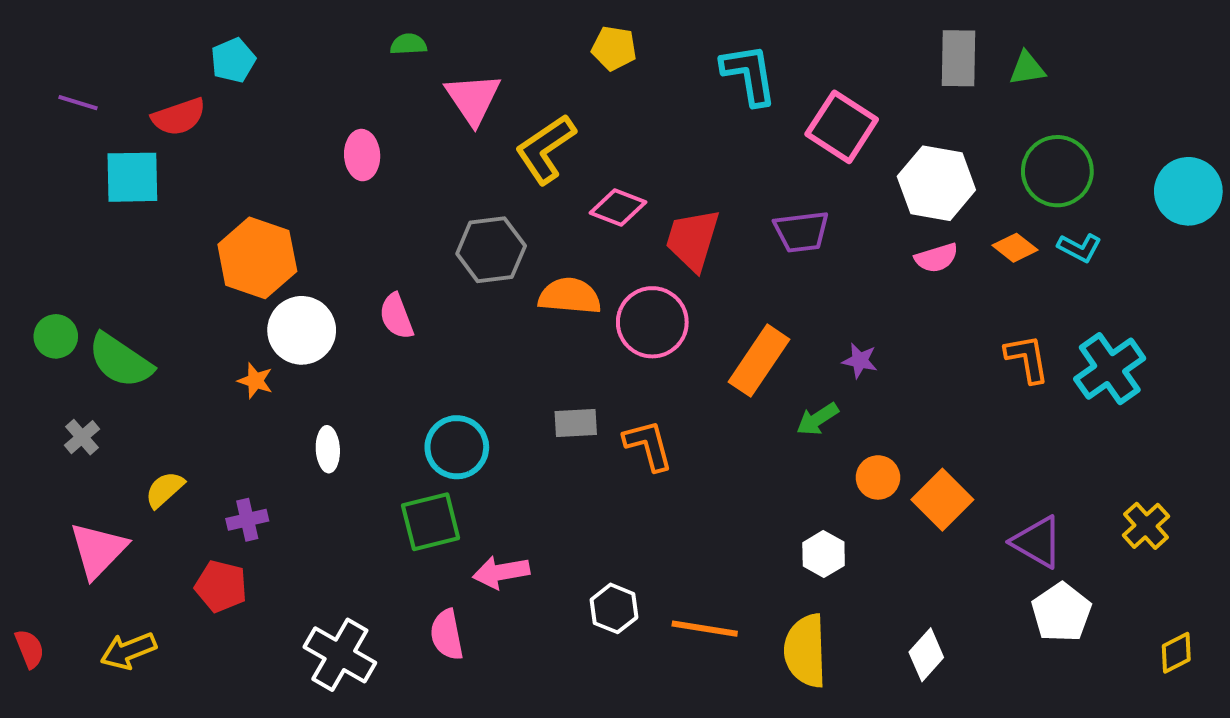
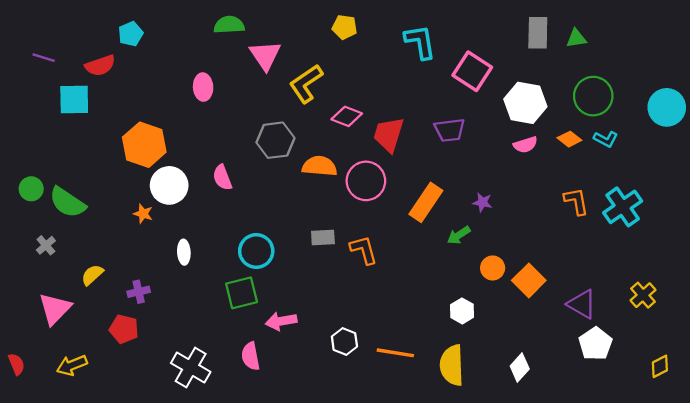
green semicircle: (408, 44) -> (229, 25), size x1.5

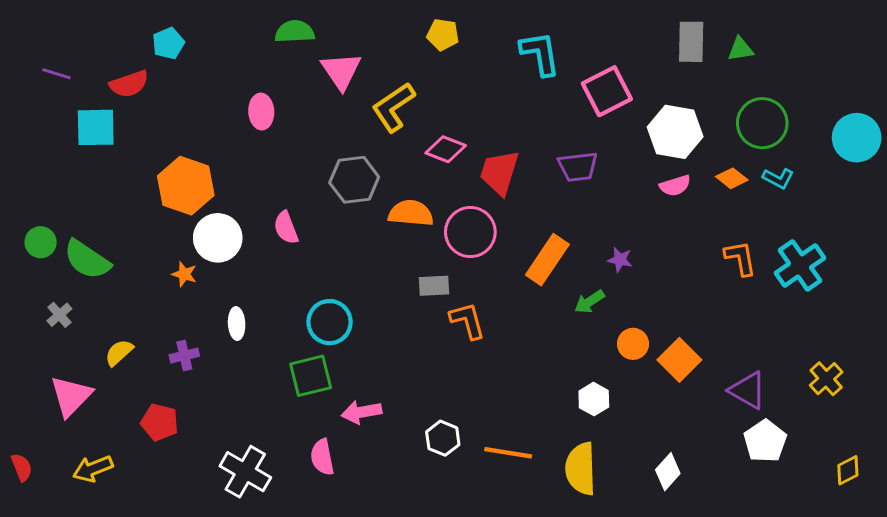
pink square: (472, 71) -> (607, 91), turned 30
gray rectangle: (323, 237) -> (434, 286), moved
purple cross: (139, 292) -> (184, 355), moved

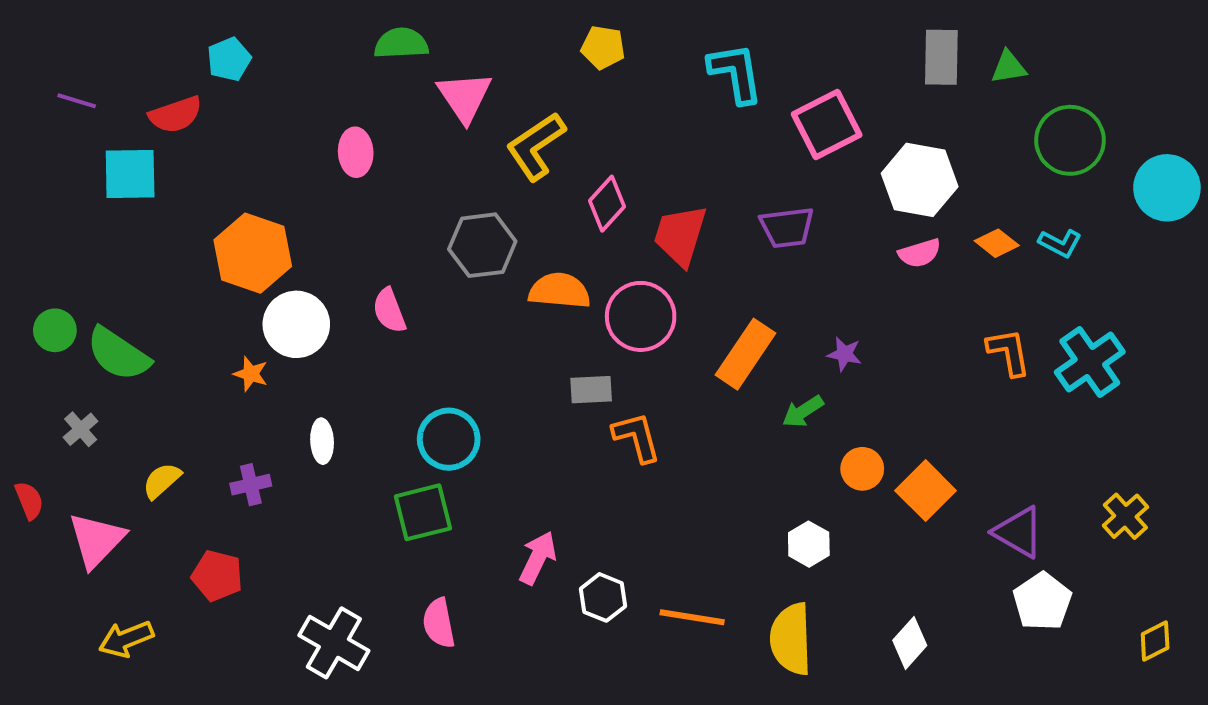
green circle: (762, 123) -> (1070, 140), moved
pink diamond: (446, 149) -> (607, 204), turned -69
pink arrow: (361, 412) -> (538, 558), moved, turned 126
red semicircle: (22, 467) -> (29, 500), moved

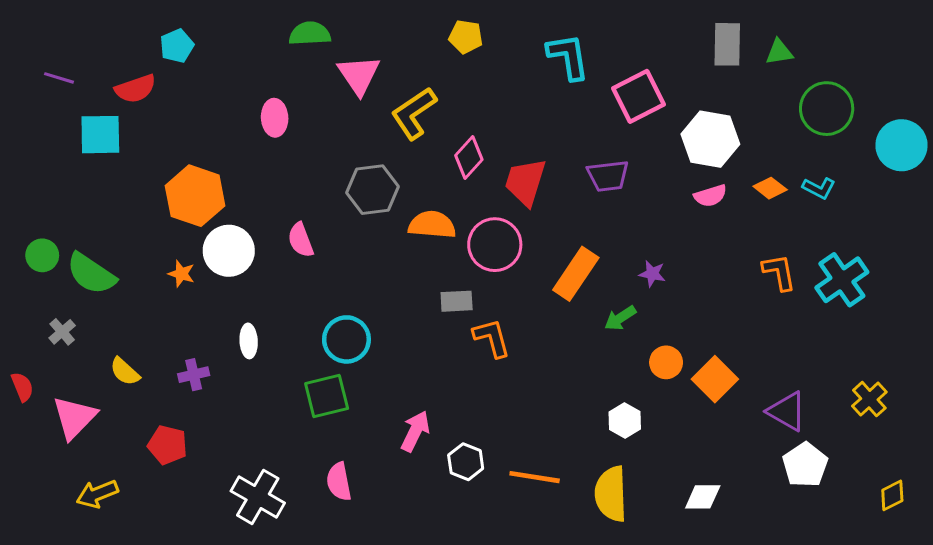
orange star: (251, 374) -> (181, 274), moved
yellow semicircle: (162, 481) -> (125, 372), turned -96
white diamond: (910, 643) -> (703, 497), turned 48

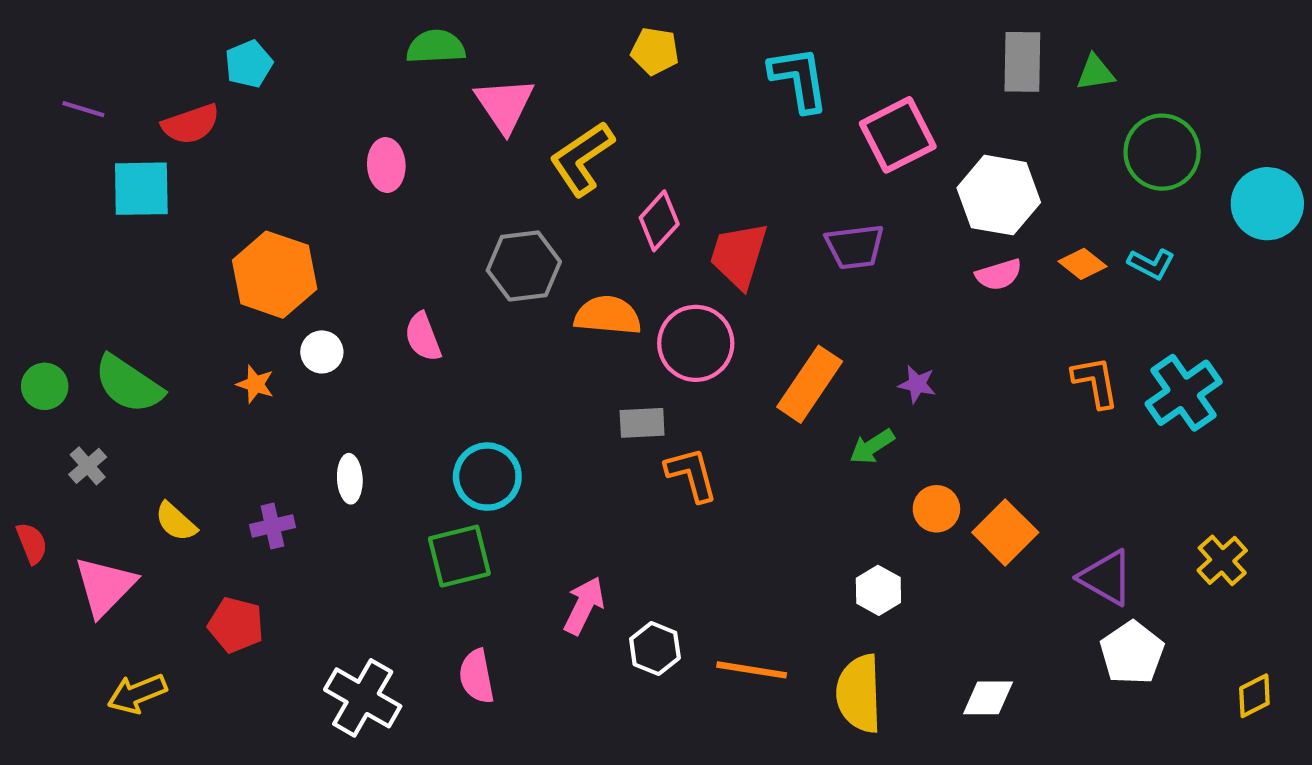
white circle: (229, 251) -> (322, 352), size x0.6
green circle: (42, 255) -> (45, 386), moved

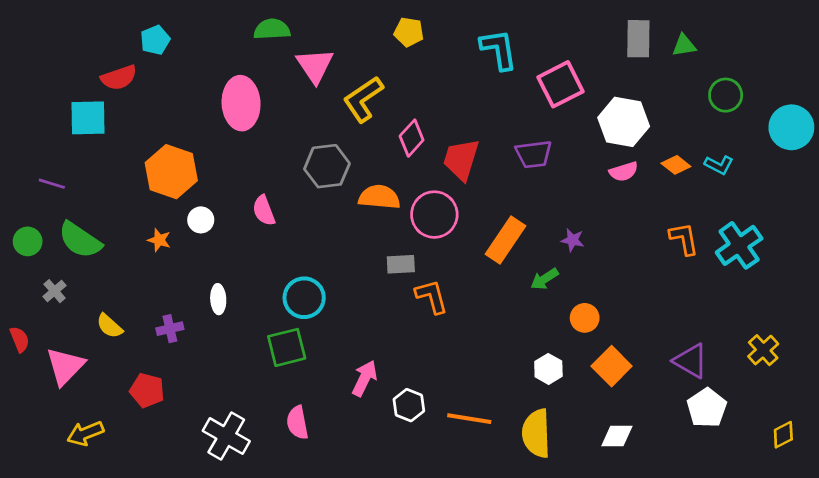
purple line: (83, 109) -> (52, 184), moved
green circle: (1162, 152) -> (726, 95), size x0.7
pink ellipse: (386, 165) -> (241, 103), size x1.6
orange square: (1005, 532) -> (612, 366), moved

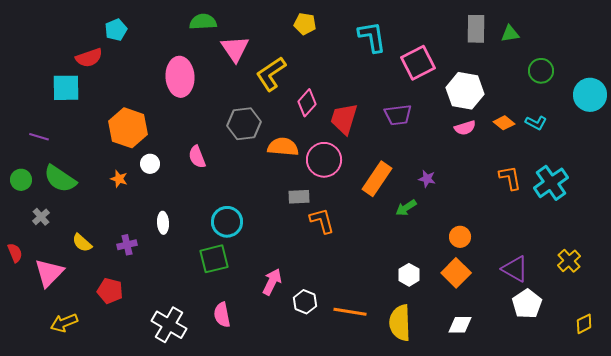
orange circle: (585, 318) -> (460, 237), moved

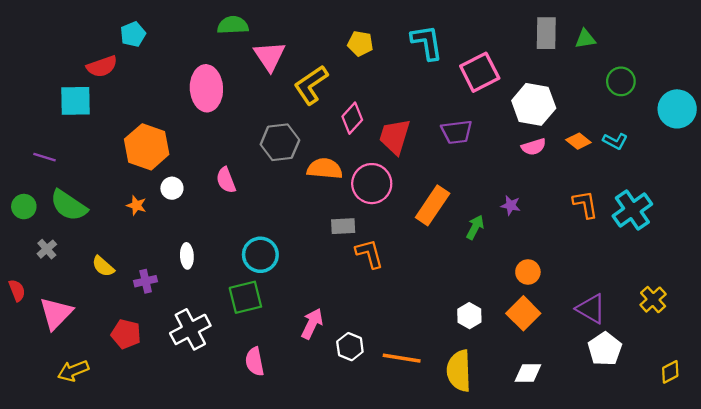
yellow pentagon: (305, 24) -> (360, 43), moved
purple star: (427, 179) -> (511, 205), moved
green arrow: (406, 208) -> (475, 227), moved, turned 150
yellow semicircle: (82, 243) -> (103, 266), moved
white cross: (169, 325) -> (190, 329), moved, turned 32

